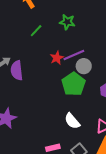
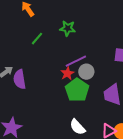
red star: (57, 58) -> (67, 73), moved

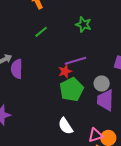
green star: (68, 28) -> (83, 24), moved
gray circle: (86, 72) -> (102, 84), moved

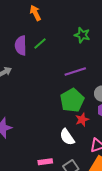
purple semicircle: (17, 69) -> (21, 45), moved
red star: (65, 71) -> (82, 120), moved

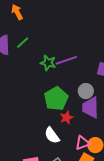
green star: (82, 35) -> (48, 63), moved
purple line: (75, 72) -> (66, 60), moved

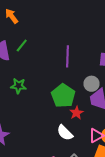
purple line: (66, 60) -> (68, 56), turned -60
green star: (48, 63) -> (18, 86), moved

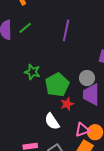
purple line: (68, 56) -> (66, 30), moved
green star: (18, 86) -> (32, 72), moved

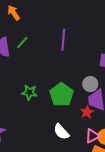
green star: (32, 72) -> (29, 92), moved
red star: (67, 104) -> (87, 112), moved

